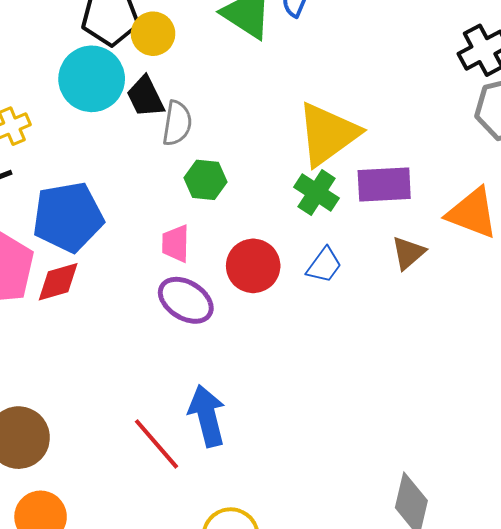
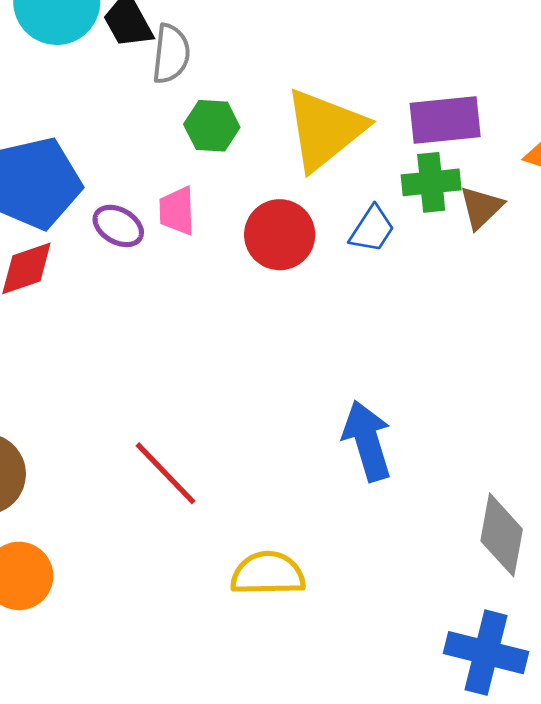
yellow triangle: (328, 134) -> (325, 129), moved
green cross: (317, 193) -> (431, 182), moved, turned -36
purple ellipse: (186, 300) -> (118, 226), moved, size x0.7
blue arrow: (207, 416) -> (367, 441), moved

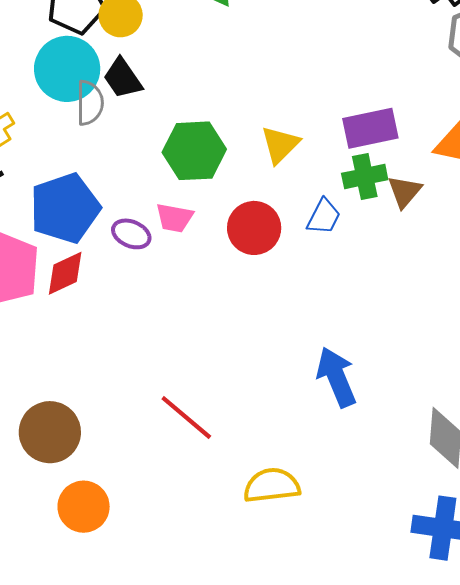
gray semicircle: (171, 54) -> (90, 103), moved
green hexagon: (212, 126) -> (194, 151), size x1.5
yellow triangle: (325, 129) -> (280, 145), size x0.6
pink trapezoid: (177, 211) -> (175, 218), turned -72

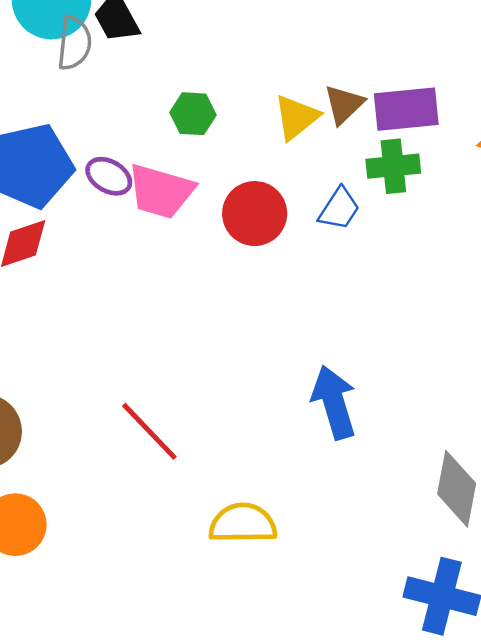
green hexagon: (194, 151) -> (193, 114), size x0.6
brown triangle: (405, 192) -> (344, 104), moved
pink trapezoid: (175, 218) -> (161, 191), size x1.5
purple ellipse: (131, 234) -> (109, 176), moved

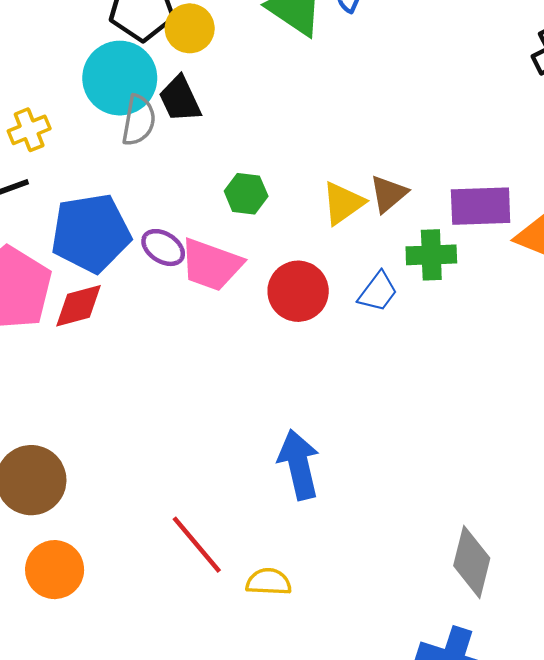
purple rectangle: (406, 109) -> (481, 206), moved
blue arrow: (334, 402) -> (299, 465), moved
red line: (149, 431) -> (197, 545), moved
yellow semicircle: (243, 523) -> (269, 582), size x0.7

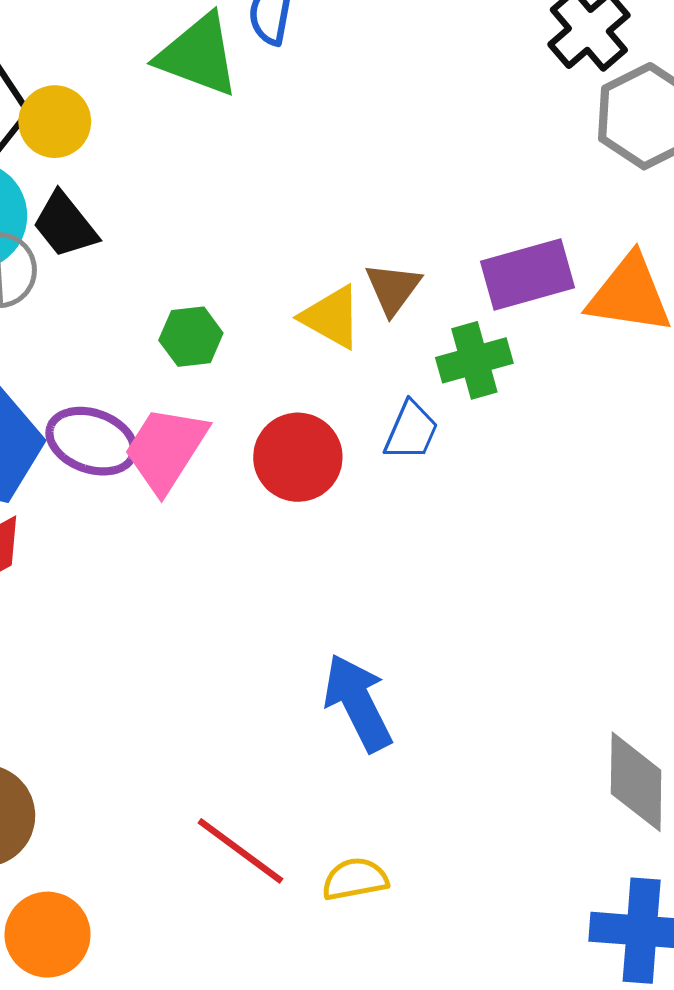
yellow triangle: (343, 203) -> (331, 317), turned -42
purple ellipse: (163, 248) -> (92, 441), size x1.4
pink trapezoid: (211, 265) -> (166, 449), turned 116

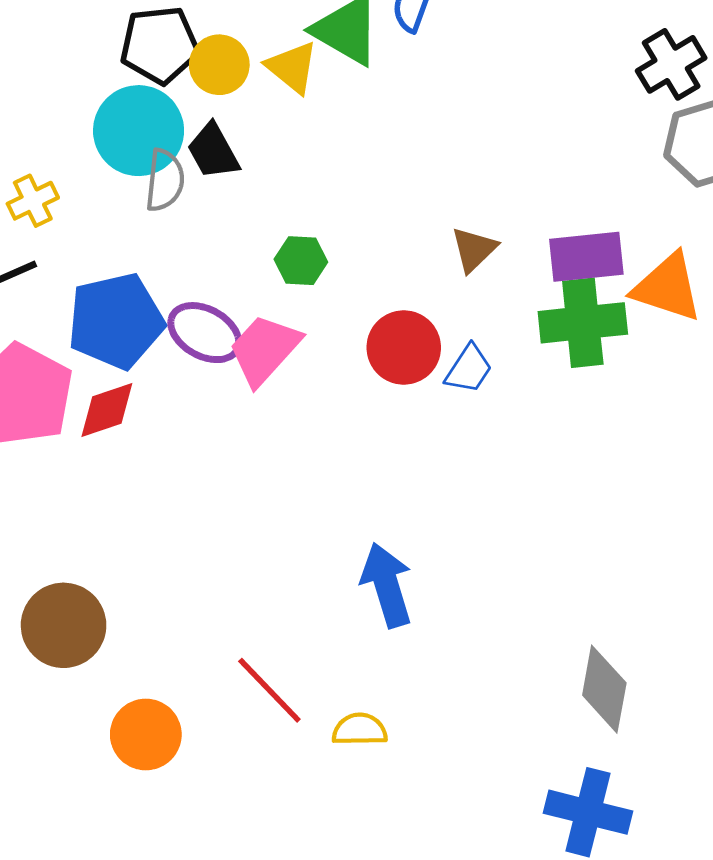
yellow triangle: (331, 317) -> (292, 67), moved
green cross: (474, 360) -> (583, 323), moved, size x1.4
red circle: (298, 457) -> (404, 348), moved
orange circle: (48, 935) -> (146, 734), moved

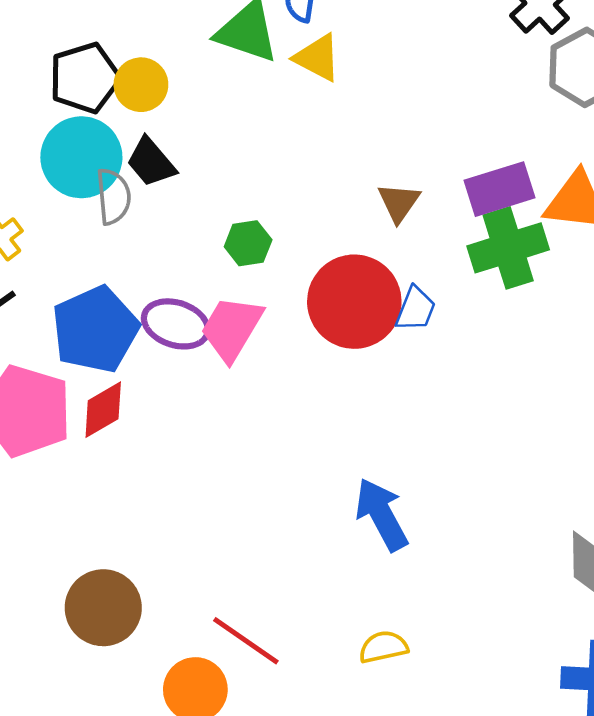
yellow triangle: (292, 67) -> (317, 58), moved
red circle: (404, 348) -> (354, 302), size x1.4
red line: (269, 690) -> (246, 641), moved

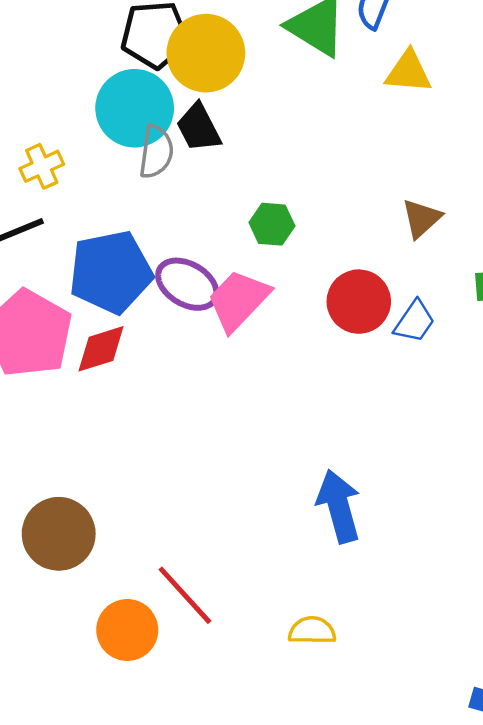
yellow triangle: (317, 58) -> (408, 72), moved, turned -36
yellow circle: (141, 85) -> (206, 53), size x1.5
red circle: (354, 302) -> (359, 302), size x0.7

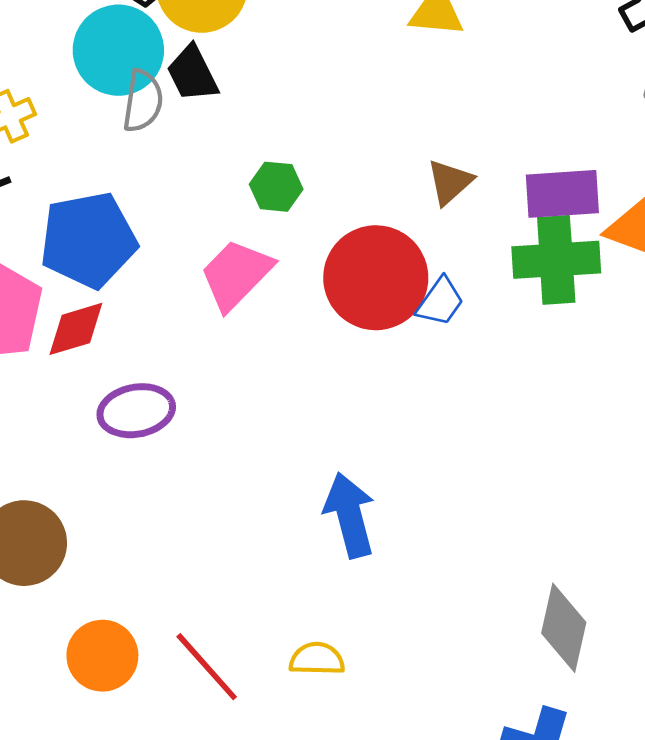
purple ellipse: (187, 284) -> (136, 411), moved, turned -42
red circle: (359, 302) -> (376, 278), size x1.4
red line: (185, 595) -> (207, 667), moved

